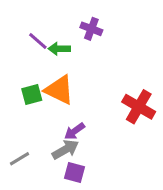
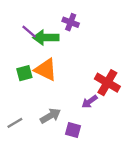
green arrow: (59, 49) -> (46, 38), size x1.5
purple arrow: (75, 131) -> (90, 102), moved
purple square: (75, 172) -> (73, 130), moved

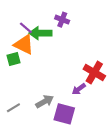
orange triangle: (46, 70) -> (24, 44), moved
green square: (24, 73) -> (13, 59), moved
purple square: (73, 130) -> (64, 114), size x1.5

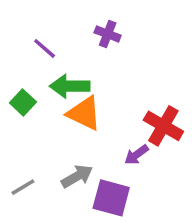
green arrow: (40, 33) -> (70, 86), moved
orange triangle: (24, 44) -> (84, 113), moved
green square: (13, 59) -> (23, 102), turned -32

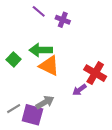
purple line: (45, 48) -> (39, 11), moved
purple square: (111, 198) -> (32, 115), moved

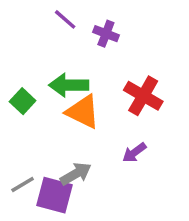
red cross: (95, 73) -> (143, 96), moved

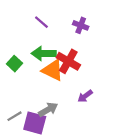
purple line: (65, 19) -> (41, 22), moved
purple cross: (106, 34) -> (81, 25), moved
red cross: (143, 96) -> (68, 61), moved

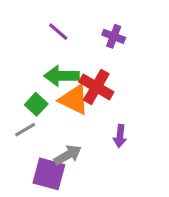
green square: (15, 64) -> (36, 104), moved
purple arrow: (85, 96) -> (120, 136), turned -48
gray line: (15, 116) -> (25, 130), moved

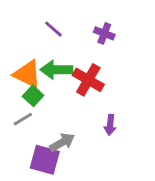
orange triangle: (74, 100) -> (27, 74), moved

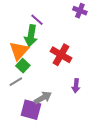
purple cross: (104, 33) -> (80, 11), moved
green arrow: (56, 70) -> (31, 36), moved, turned -80
orange triangle: (27, 74) -> (19, 51), turned 45

